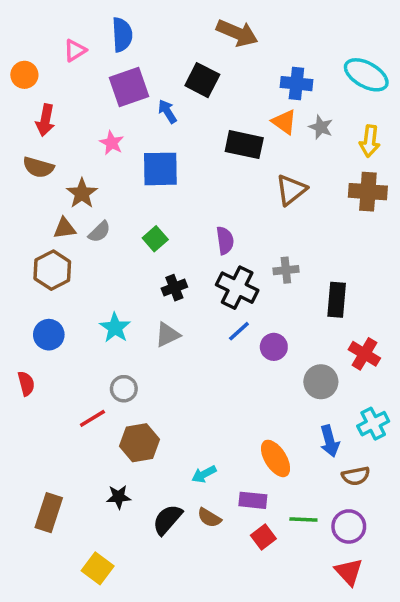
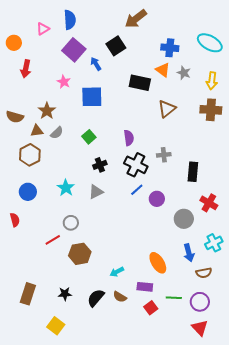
brown arrow: (237, 33) -> (136, 19), turned 120
black square: (202, 80) -> (116, 46), turned 30
purple square: (129, 87) -> (74, 50), turned -30
brown semicircle: (38, 167) -> (15, 117), moved
black star: (119, 497) -> (65, 294), moved

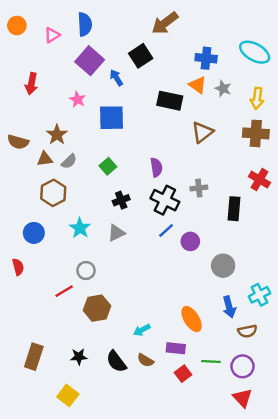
orange circle: (14, 43) -> (17, 25), moved
brown hexagon: (30, 155) -> (53, 193), moved
red cross: (209, 203) -> (259, 180), moved
black semicircle: (96, 298) -> (116, 362), turned -78

